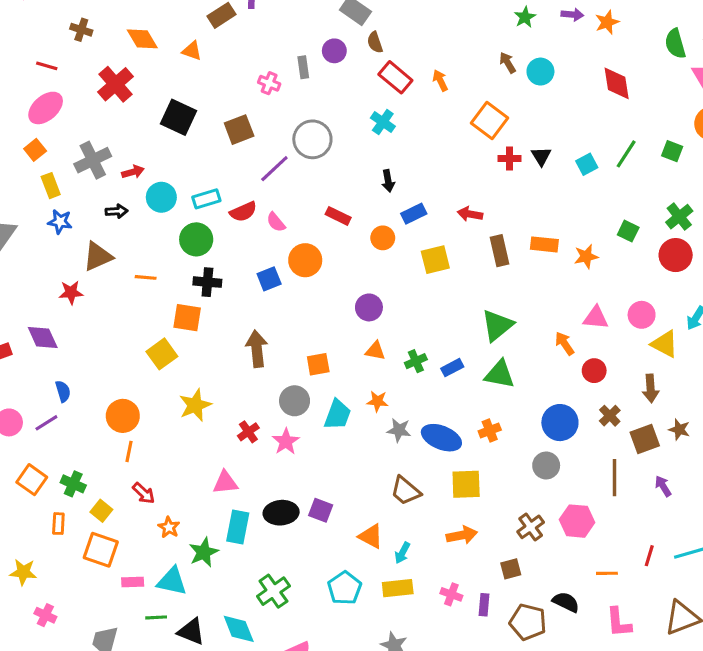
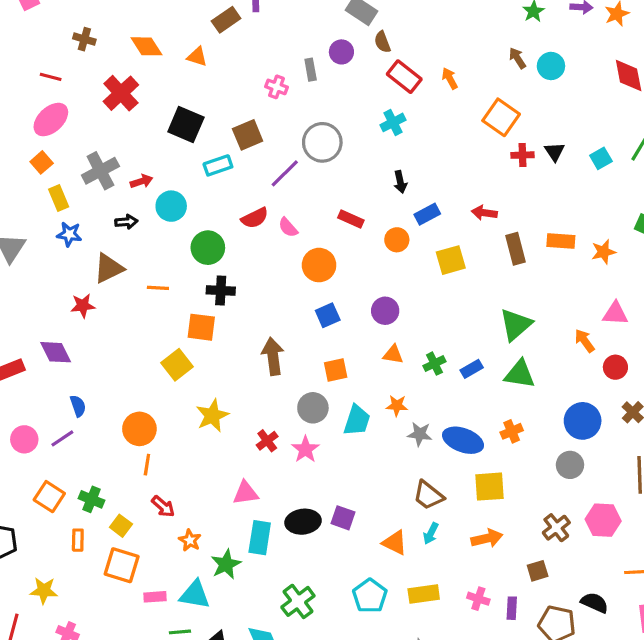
cyan cross: (383, 122) -> (393, 122), turned 30
cyan rectangle: (206, 199) -> (218, 165), moved
blue square: (269, 279) -> (328, 315), moved
cyan arrow: (402, 553) -> (431, 533), moved

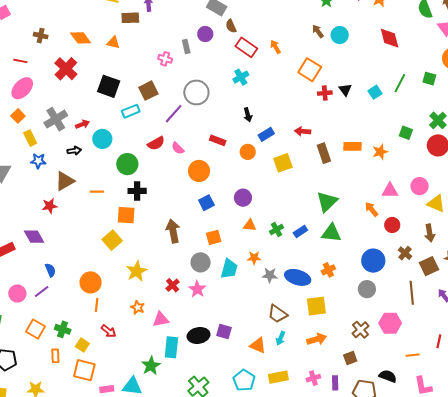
brown rectangle: (226, 20) -> (130, 18), turned 36
orange star: (190, 540) -> (138, 307), moved
pink cross: (478, 599) -> (313, 378), turned -32

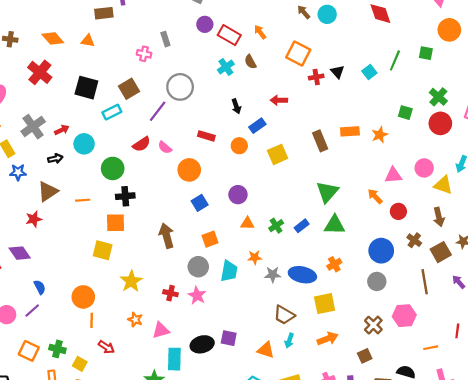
brown semicircle: (231, 26) -> (250, 62), moved
purple circle: (205, 34) -> (205, 24), moved
red arrow: (303, 131) -> (279, 100), moved
yellow square: (112, 240) -> (103, 250), turned -30
red cross: (173, 285) -> (170, 293), turned -32

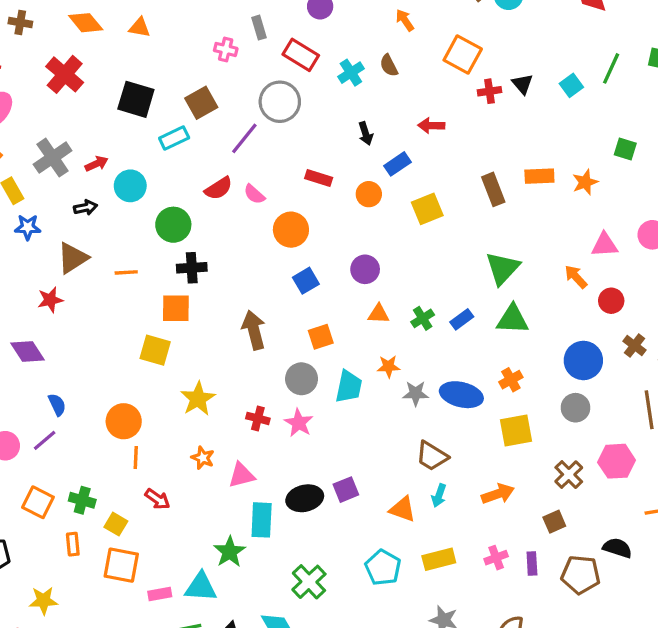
red rectangle: (229, 35) -> (301, 55), moved
yellow square: (325, 304) -> (516, 431), moved
purple square: (229, 338) -> (346, 490), turned -35

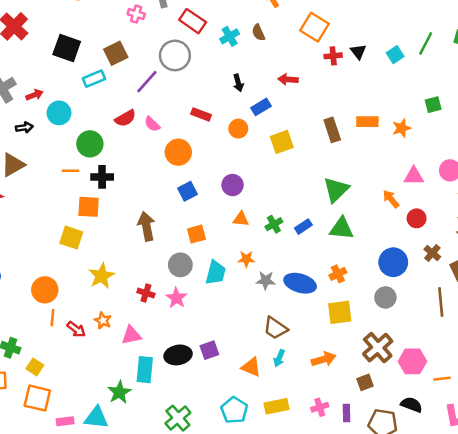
green square: (625, 149) -> (433, 105), turned -35
orange line: (126, 272) -> (70, 171), moved
pink hexagon: (617, 461) -> (412, 361), moved
brown cross: (569, 475) -> (378, 348), size x1.4
red arrow: (157, 499) -> (76, 329), moved

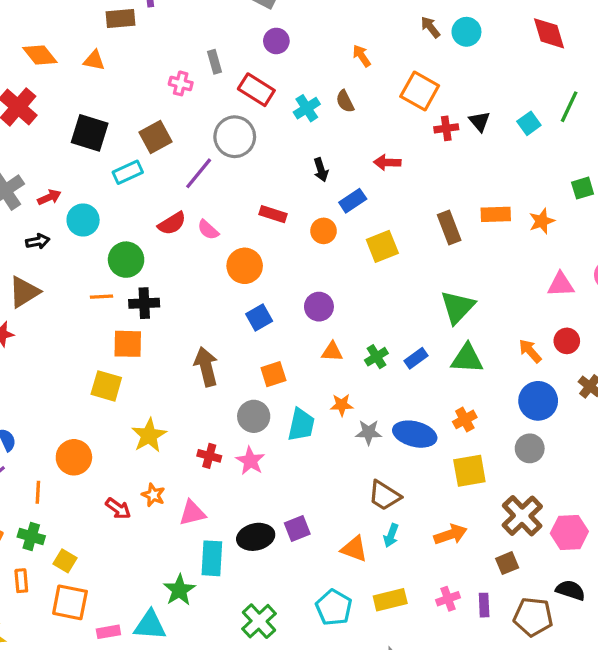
orange arrow: (391, 199) -> (530, 351), moved
orange line: (52, 318) -> (38, 492), moved

